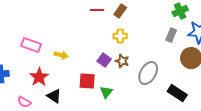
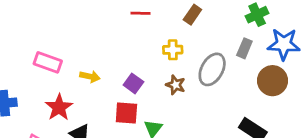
brown rectangle: (120, 11) -> (192, 15), moved
purple square: (104, 60) -> (133, 83), moved
gray ellipse: (148, 73) -> (212, 69), moved

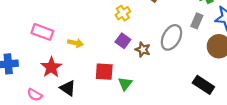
yellow cross: (173, 50) -> (123, 13), moved, turned -32
purple square: (133, 83) -> (123, 41), moved

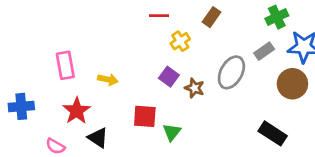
yellow cross: (123, 13) -> (180, 41), moved
gray rectangle: (197, 21) -> (264, 51), turned 32
pink rectangle: (42, 32) -> (65, 65), turned 60

